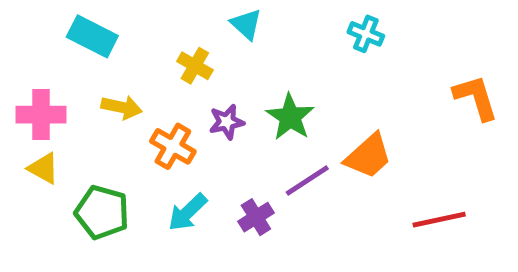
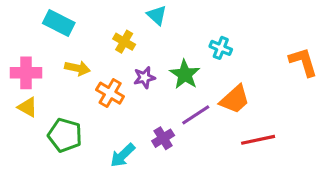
cyan cross: (366, 34) -> (221, 48), moved
cyan arrow: (188, 212) -> (123, 155), moved
red line: (439, 220) -> (258, 140), moved

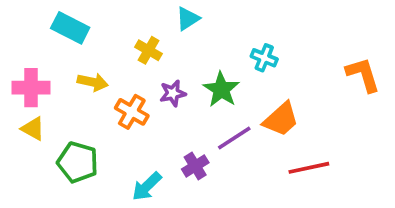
cyan triangle: (157, 15) -> (188, 19), turned 45

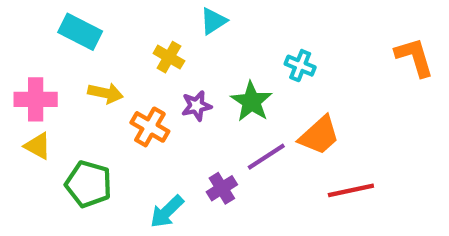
orange L-shape: (363, 75) -> (414, 57), moved

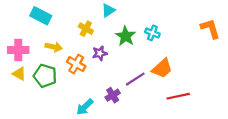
green star: (251, 102) -> (126, 36), moved
green pentagon: (89, 184) -> (45, 76), moved

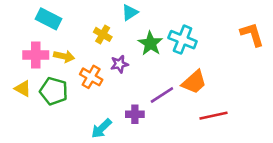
cyan cross: (152, 33) -> (183, 40), size x1.5
pink cross: (18, 50) -> (36, 55), moved
purple cross: (113, 95) -> (135, 114), turned 32

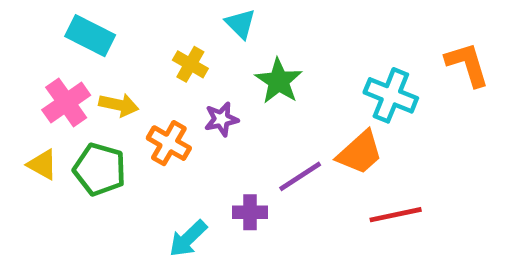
cyan triangle: (130, 13) -> (240, 24), turned -42
cyan cross: (183, 40) -> (391, 95), moved
pink cross: (36, 55) -> (66, 102), turned -35

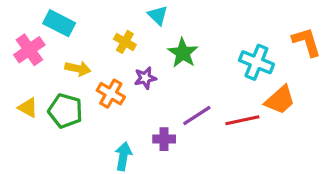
pink cross: (66, 102) -> (29, 50), moved
orange trapezoid: (360, 153) -> (280, 100), moved
red line: (396, 215) -> (242, 120), moved
cyan arrow: (188, 239) -> (123, 156), turned 144

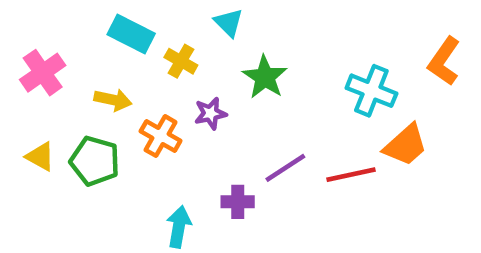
cyan rectangle: (59, 23) -> (131, 34), moved
orange L-shape: (307, 42) -> (444, 61), turned -128

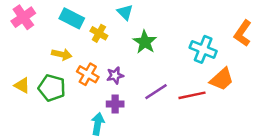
pink cross: (43, 73) -> (23, 17), moved
purple star: (210, 113) -> (115, 75), moved
purple cross: (238, 202) -> (115, 104), moved

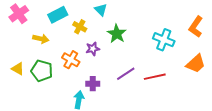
cyan rectangle: (72, 18) -> (58, 15), turned -54
yellow arrow: (62, 54) -> (41, 39), moved
purple star: (115, 75) -> (93, 49), moved
orange trapezoid: (222, 79) -> (196, 64), moved

